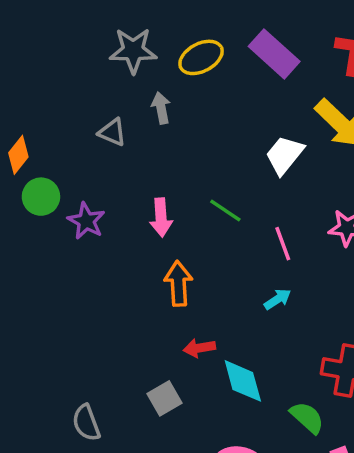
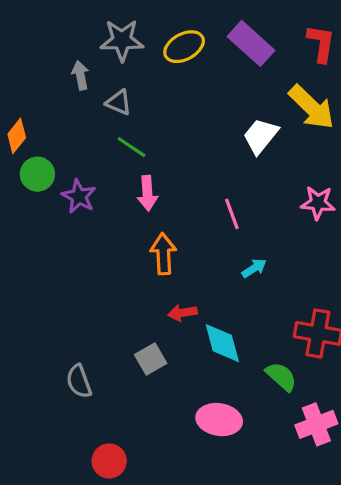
gray arrow: (161, 108) -> (80, 75), moved
gray triangle: (112, 132) -> (119, 102), moved
green line: (225, 211) -> (131, 147), moved
pink line: (283, 244) -> (232, 214), moved

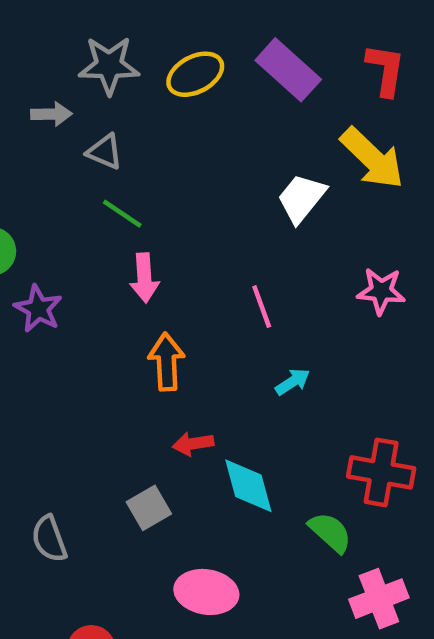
gray arrow: (80, 75) -> (51, 114), turned 100
purple star: (79, 196) -> (38, 309), moved
pink ellipse: (219, 420) -> (206, 592), moved

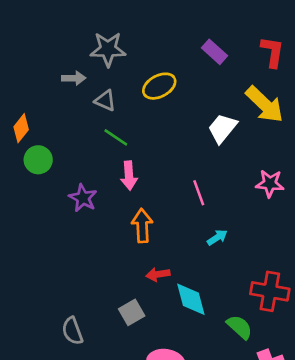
purple rectangle: (288, 70) -> (215, 52), size x0.7
yellow ellipse: (195, 74) -> (159, 86), moved
purple star: (38, 309) -> (83, 198), moved

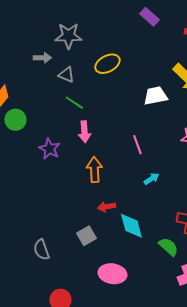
purple rectangle: (215, 52) -> (149, 17), moved
white trapezoid: (222, 128) -> (155, 96), turned 40

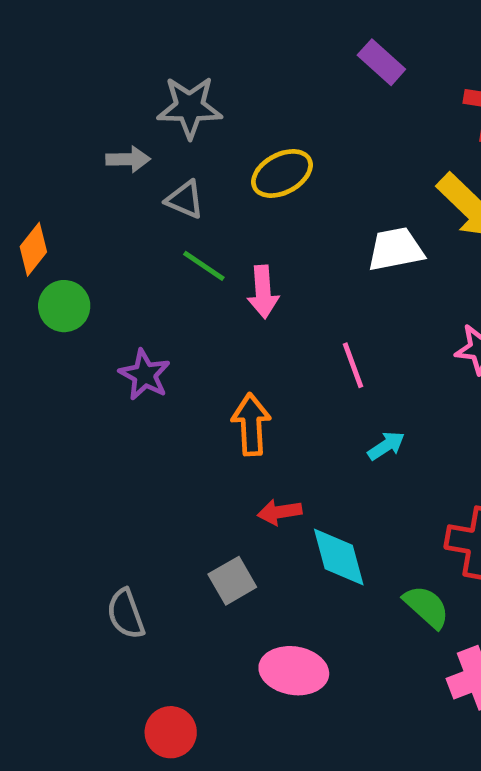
pink arrow: (84, 132) -> (263, 292), moved

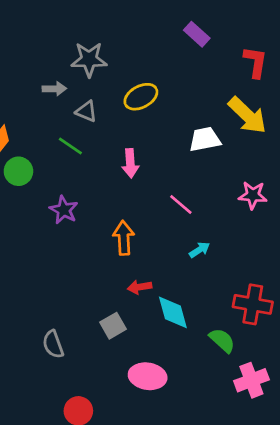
green line: (204, 266) -> (70, 146), moved
pink line: (353, 365) -> (181, 205), turned -30

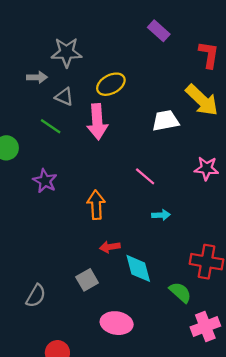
pink arrow: (130, 163) -> (97, 122), moved, size x1.4
cyan arrow: (200, 250) -> (161, 215), turned 30
gray semicircle: (53, 344) -> (36, 296), turned -130

